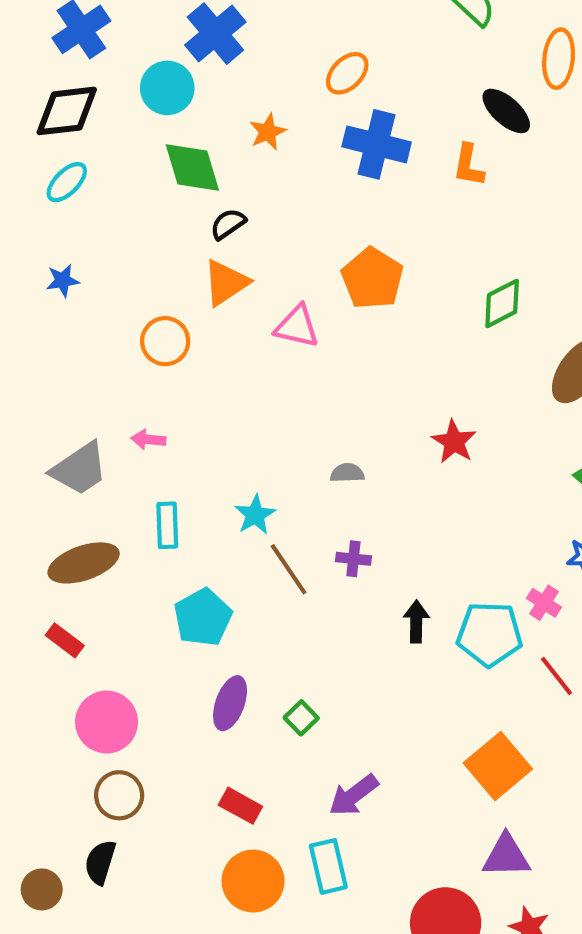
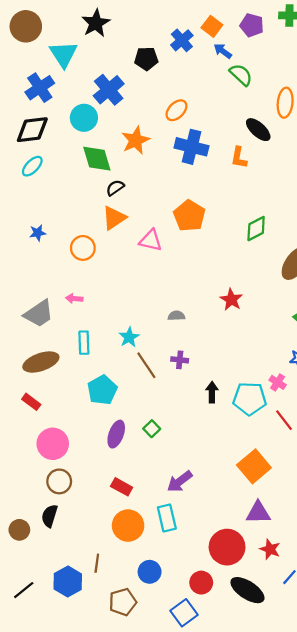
orange star: (268, 132) -> (136, 140), size x1.5
blue star: (63, 280) -> (38, 233), moved
green square: (301, 718) -> (152, 429), moved

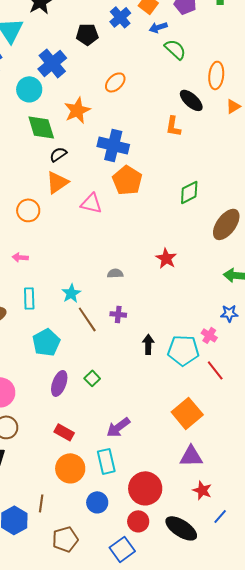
blue arrow: (223, 51) -> (158, 27), turned -54
blue cross: (192, 147) -> (113, 145), moved
red circle: (227, 547) -> (145, 488), moved
blue circle: (150, 572) -> (97, 502), moved

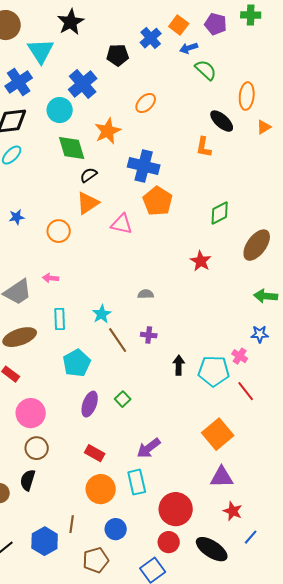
red star: (166, 258) -> (201, 261), moved
blue circle: (97, 502) -> (116, 529), moved

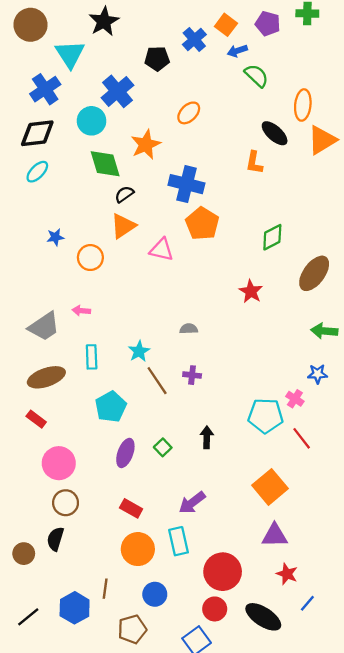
orange triangle: (264, 127) -> (322, 140), size x1.8
blue star: (17, 217) -> (55, 237), moved
black arrow: (179, 365) -> (207, 437), moved

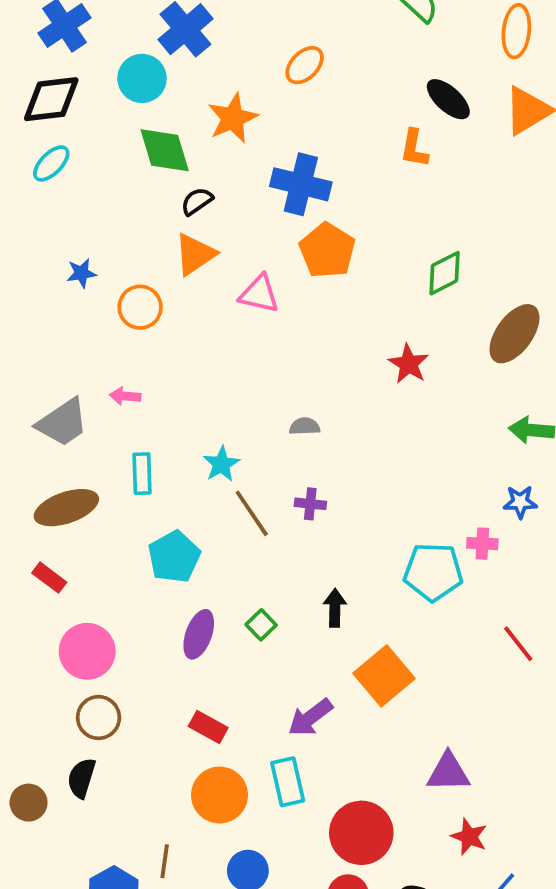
orange ellipse: (303, 105) -> (516, 31), moved
pink cross: (295, 399) -> (482, 544), turned -30
red line: (302, 438) -> (518, 644), moved
orange square: (270, 487) -> (384, 676), moved

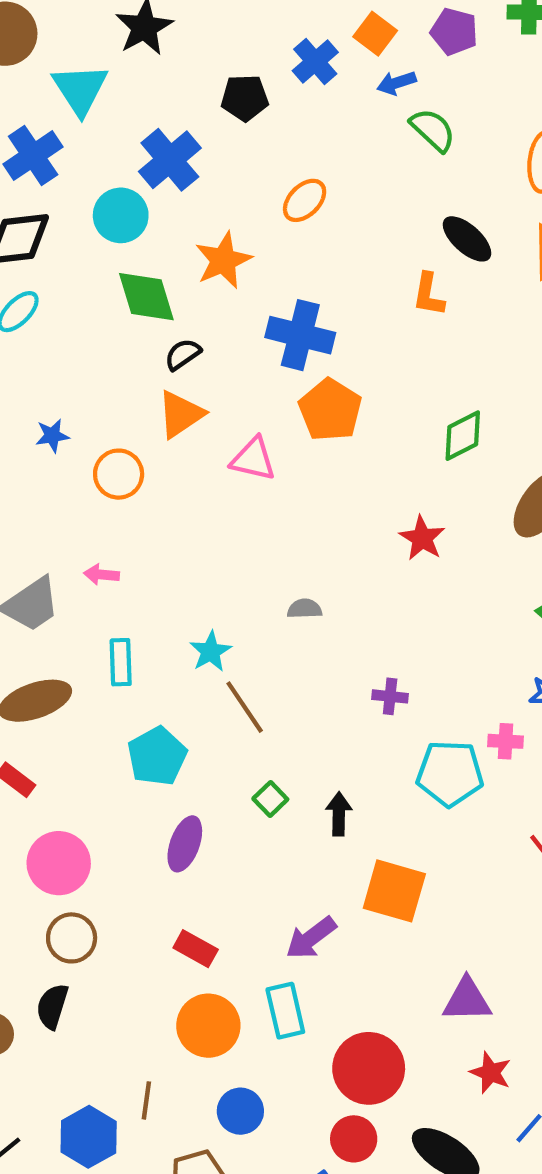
purple cross: (310, 504) -> (390, 696), moved
green square: (261, 625) -> (270, 799), moved
orange square: (384, 676) -> (394, 891), turned -34

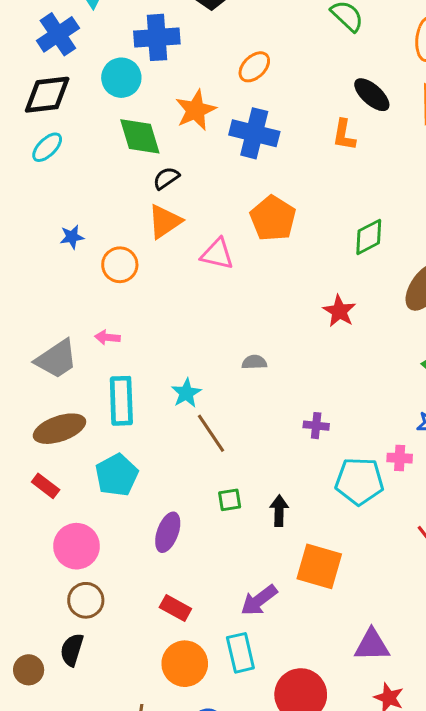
blue cross: (170, 160) -> (157, 37), turned 36
blue cross: (300, 335) -> (254, 133), moved
cyan rectangle: (121, 662) -> (121, 401), size x1.4
cyan pentagon: (157, 756) -> (117, 475), moved
green square: (270, 799) -> (230, 500), turned 35

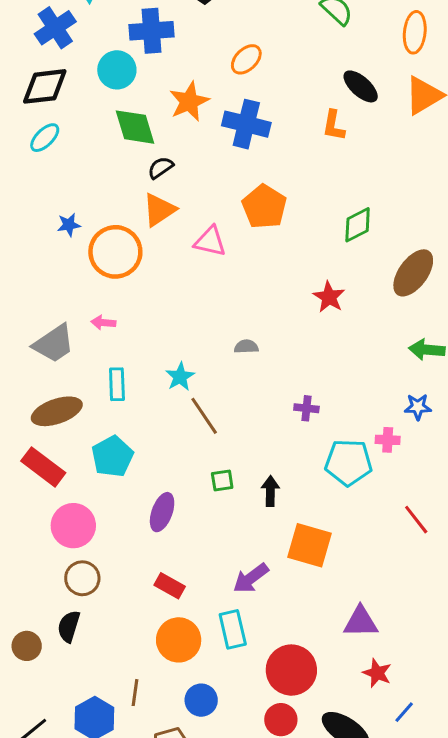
orange circle: (120, 265) -> (115, 252), size x1.5
cyan rectangle: (121, 401) -> (117, 384), size x0.7
red rectangle: (46, 486) -> (43, 467), size x1.6

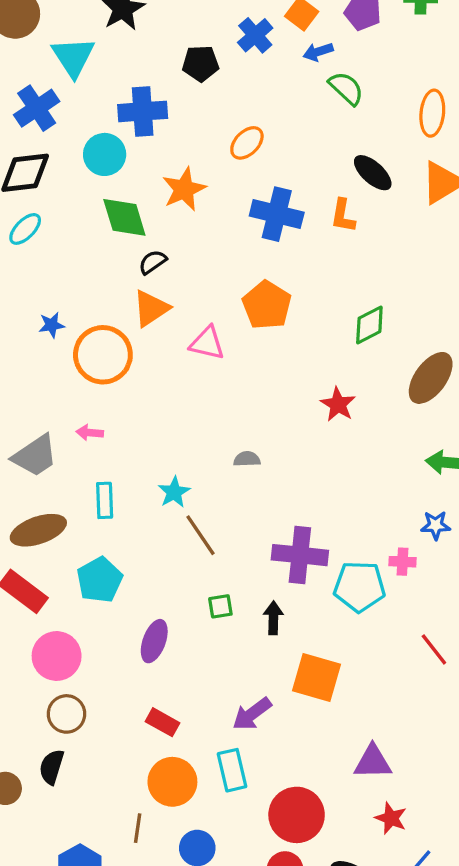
blue cross: (246, 124) -> (277, 214), moved
purple cross: (306, 408) -> (300, 555), moved, size x2.0
brown line: (135, 693) -> (138, 828), moved

